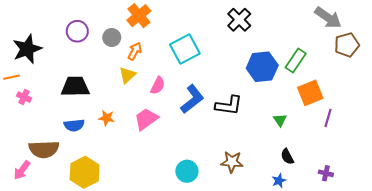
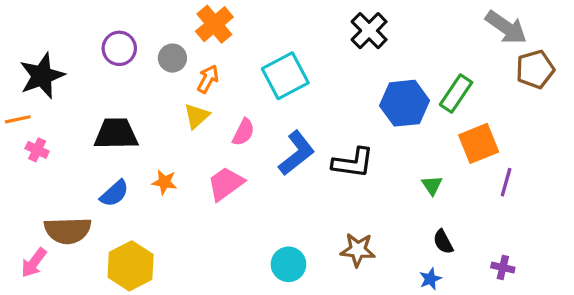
blue semicircle: (74, 125) -> (114, 193), turned -36

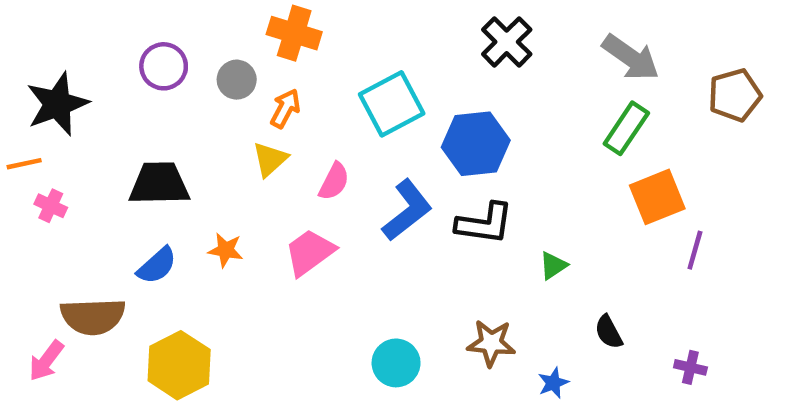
orange cross: (214, 24) -> (294, 33), turned -33
gray arrow: (506, 27) -> (631, 57), moved
blue hexagon: (405, 103) -> (476, 144), moved
green triangle: (432, 185) -> (553, 266), moved, turned 30
blue star: (430, 279) -> (553, 383), moved

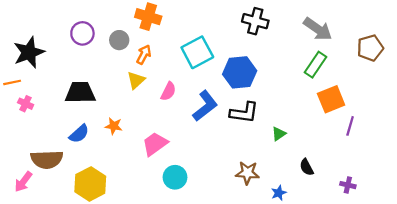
black cross: (507, 42) -> (255, 21), turned -30
pink trapezoid: (310, 252) -> (155, 144), moved
cyan circle: (396, 363) -> (175, 177), moved

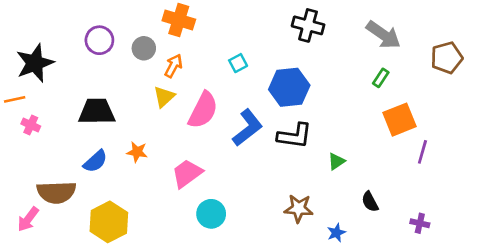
cyan square: (197, 52) -> (238, 63), size x0.5
green rectangle: (316, 65) -> (381, 78), size x0.6
pink semicircle: (168, 91) -> (203, 110), size x1.6

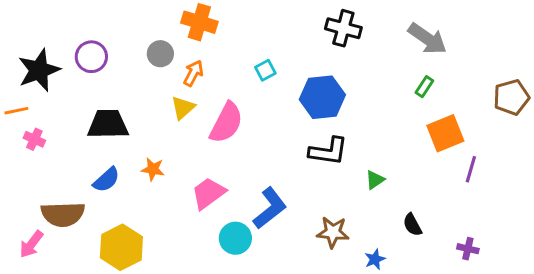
purple circle: (99, 40) -> (91, 57), moved
brown pentagon: (447, 58) -> (511, 97), moved
blue L-shape: (247, 128) -> (270, 208), moved

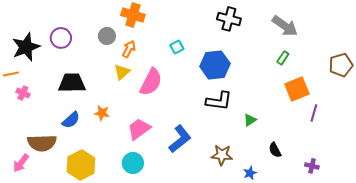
cyan circle: (235, 238) -> (133, 163), moved

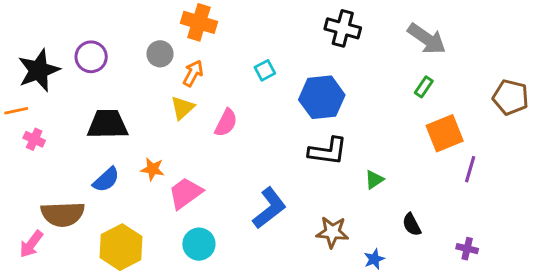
brown pentagon: (341, 65) -> (511, 97), turned 30
pink semicircle: (151, 82) -> (226, 123), size x0.7
pink trapezoid: (139, 129) -> (185, 193), moved

